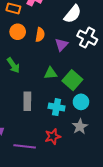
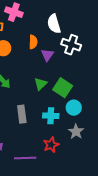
white semicircle: (73, 14) -> (54, 24), turned 132
orange semicircle: (40, 35) -> (33, 42), moved
green triangle: (51, 73) -> (41, 84), turned -32

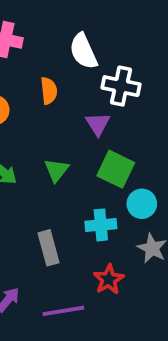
purple triangle: (47, 55) -> (98, 124), moved
green triangle: (41, 84) -> (56, 170), moved
gray rectangle: (22, 114) -> (49, 248), moved

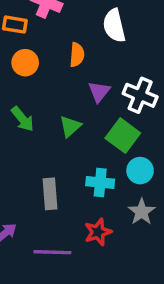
white cross: (121, 86) -> (140, 95), moved
purple triangle: (98, 124) -> (99, 92), moved

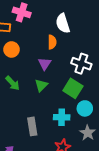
orange semicircle: (77, 55) -> (52, 42), moved
purple triangle: (99, 92) -> (45, 64), moved

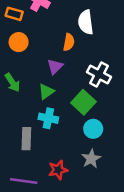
cyan cross: (62, 117) -> (48, 118), moved

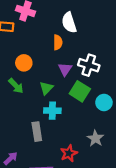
orange circle: (19, 42) -> (24, 63), moved
purple triangle: (55, 66) -> (65, 69), moved
cyan circle: (93, 129) -> (104, 102), moved

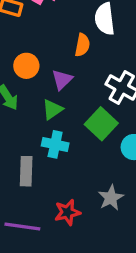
purple triangle: (65, 69) -> (62, 80), moved

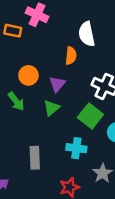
cyan cross: (55, 144) -> (76, 148), moved

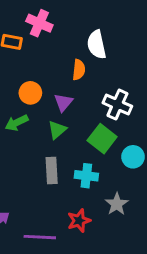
green arrow: (16, 101) -> (17, 123), turned 102
gray rectangle: (35, 158) -> (52, 170), moved

